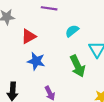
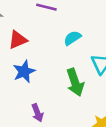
blue star: (36, 61) -> (24, 71), turned 30

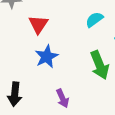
red triangle: (18, 40) -> (38, 24), turned -30

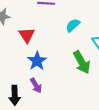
purple arrow: (62, 98) -> (36, 85), moved

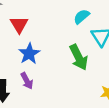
cyan semicircle: (73, 25) -> (81, 17), moved

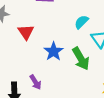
blue star: (29, 54) -> (53, 51), moved

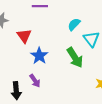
blue star: (53, 51) -> (39, 56), moved

